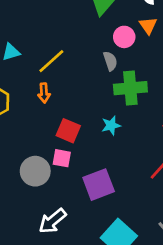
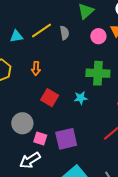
yellow line: (51, 61) -> (41, 31), moved
gray semicircle: (110, 61) -> (64, 33), moved
pink square: (62, 158) -> (40, 138), moved

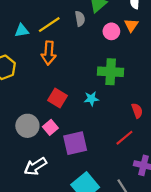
gray semicircle: (64, 33) -> (80, 19), moved
orange arrow: (36, 68) -> (49, 53), moved, size x1.5
pink square: (40, 138) -> (50, 127), moved, turned 32

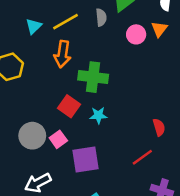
cyan triangle: (22, 31) -> (34, 26), turned -40
green cross: (111, 72) -> (93, 77), moved
cyan star: (91, 99) -> (98, 115), moved

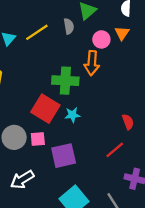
orange arrow: (62, 54) -> (92, 63), moved
red square: (69, 106) -> (45, 109), size x1.4
pink square: (58, 139) -> (38, 139), turned 35

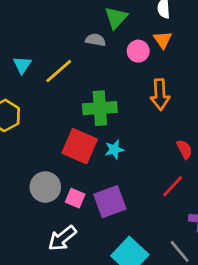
gray semicircle: (69, 26) -> (95, 40), turned -63
yellow line: (37, 32) -> (59, 71), moved
orange arrow: (92, 63) -> (160, 95), moved
pink square: (38, 139) -> (75, 198), moved, turned 35

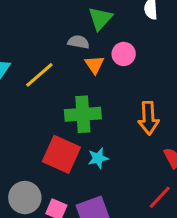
orange triangle: (163, 40) -> (94, 65), moved
orange arrow: (160, 95) -> (148, 118), moved

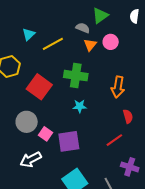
red square: (61, 154) -> (39, 87), moved

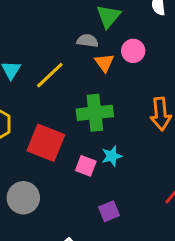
gray circle: (27, 122) -> (23, 198), moved
pink square: (45, 134) -> (86, 166), moved
purple square: (69, 141) -> (109, 211), size x0.6

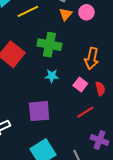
pink square: (86, 166) -> (80, 85), moved
purple square: (109, 211) -> (39, 111), size x1.6

